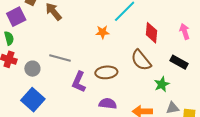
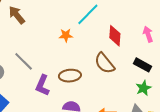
gray line: (60, 58) -> (24, 61), turned 30
green star: (162, 84) -> (143, 88), moved

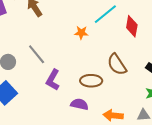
red diamond: (115, 36) -> (132, 26), moved
brown ellipse: (70, 76) -> (91, 81), moved

